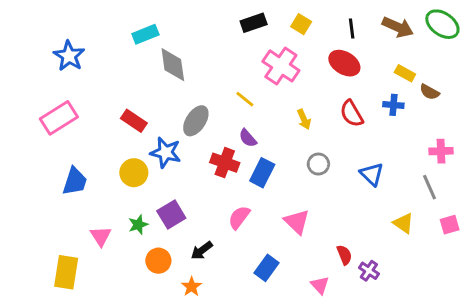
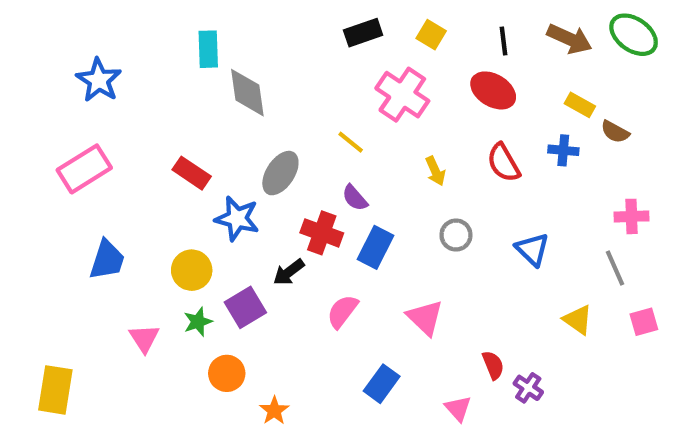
cyan rectangle: (145, 34) -> (208, 49), turned -70
yellow circle: (134, 173) -> (192, 270), moved
black arrow: (202, 251) -> (289, 272), moved
yellow rectangle: (66, 272) -> (55, 390), moved

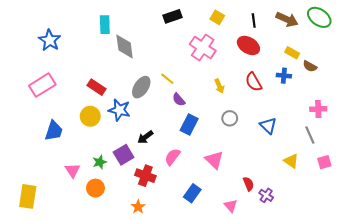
black rectangle: (363, 33) -> (172, 16), moved
yellow line: (351, 142) -> (167, 79), moved
red cross: (322, 233) -> (145, 176), moved
yellow circle: (192, 270) -> (90, 116), moved
orange circle: (227, 373) -> (95, 188), moved

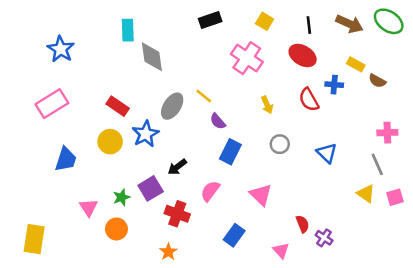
blue cross: (284, 76) -> (334, 85), moved
blue star: (119, 110) -> (146, 134), turned 30
yellow triangle: (291, 161) -> (366, 194), moved

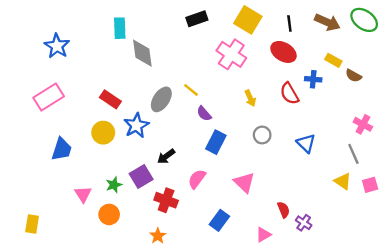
yellow square: (265, 21) -> (248, 20), size x1.6
pink cross: (387, 133) -> (363, 124), turned 30
yellow rectangle: (34, 239) -> (32, 224), size x0.7
pink triangle: (281, 250) -> (263, 235), turned 42

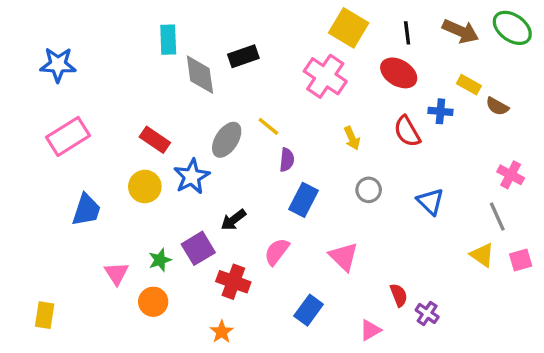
black rectangle: (197, 19) -> (243, 56), moved
blue star: (57, 46) -> (58, 65), moved, turned -30
purple semicircle: (204, 114) -> (287, 160), turned -133

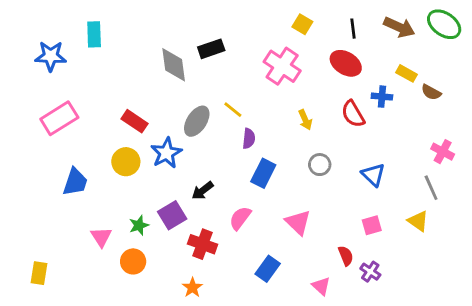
yellow square: (349, 28) -> (302, 24), size x0.6
cyan rectangle: (168, 40) -> (94, 34), moved
pink square: (521, 260) -> (372, 225), moved
pink triangle: (370, 330) -> (321, 286), turned -48

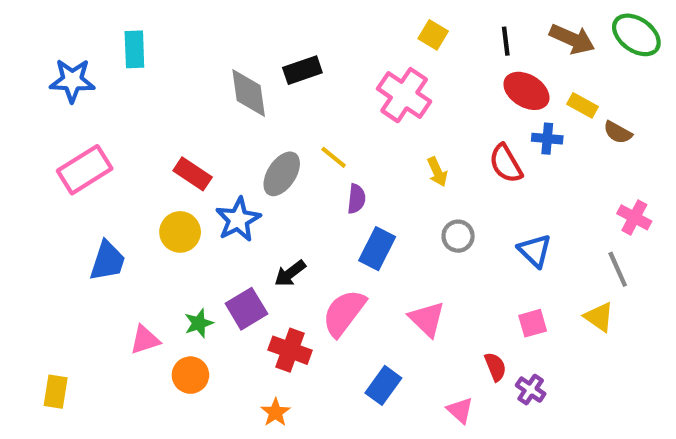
red ellipse: (346, 63) -> (526, 91), moved
pink semicircle: (240, 218) -> (344, 313), size x1.4
pink triangle: (101, 237) -> (145, 340), turned 45

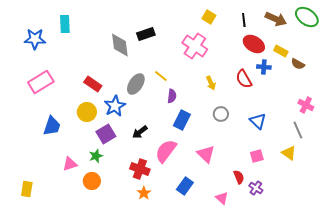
purple square: (246, 309) -> (106, 134), moved
orange star: (275, 412) -> (144, 193), moved

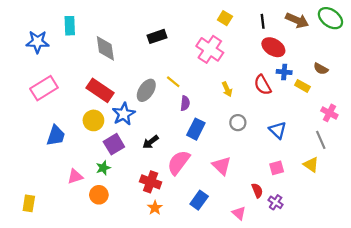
gray diamond: (120, 45) -> (105, 48), moved
yellow rectangle: (281, 51) -> (302, 86), moved
red rectangle: (93, 84) -> (100, 90), size x1.4

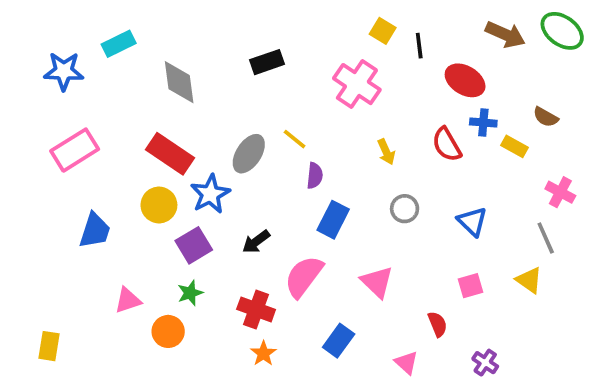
black line: (263, 21) -> (419, 46), moved
cyan rectangle: (70, 26) -> (119, 44), turned 66
green star: (103, 168) -> (190, 293), moved
purple cross: (276, 202) -> (485, 363), moved

